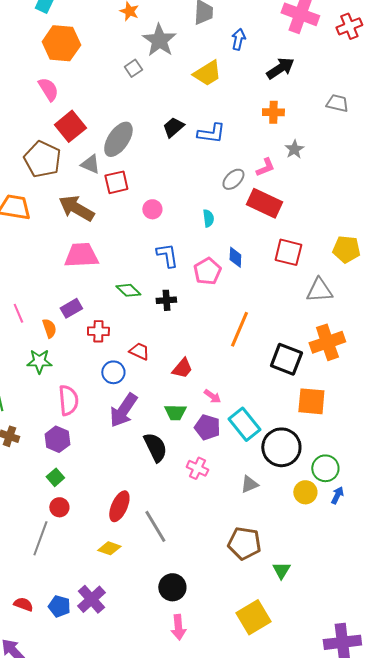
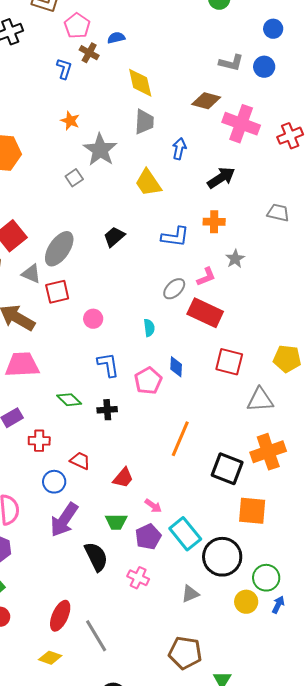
yellow trapezoid: (207, 73) -> (148, 183), turned 88
blue L-shape: (211, 133) -> (175, 237), moved
purple pentagon: (207, 427) -> (148, 537), turned 30

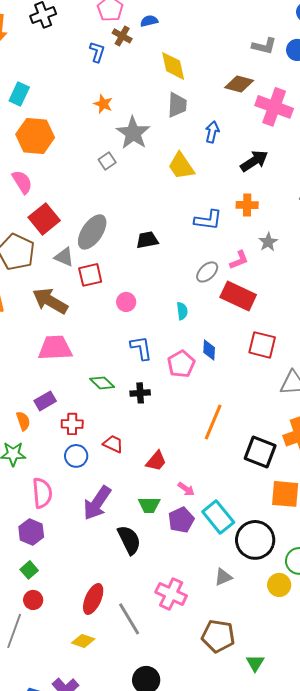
black trapezoid: (114, 237) -> (147, 240), moved, turned 30
blue circle: (54, 482) -> (76, 456), moved
pink cross: (138, 578) -> (171, 594), moved, size x1.4

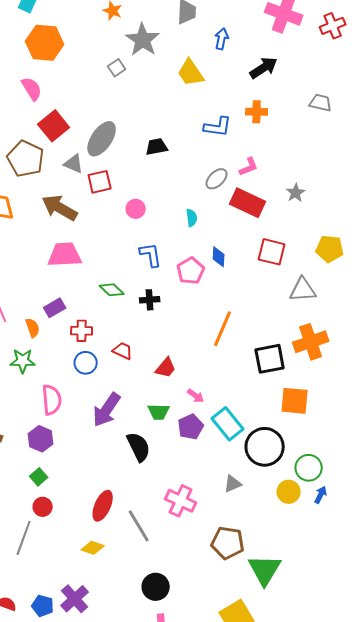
gray star: (268, 242) -> (296, 193), moved
black square: (260, 452) -> (270, 359), turned -32
green triangle: (255, 663) -> (265, 570), size x1.8

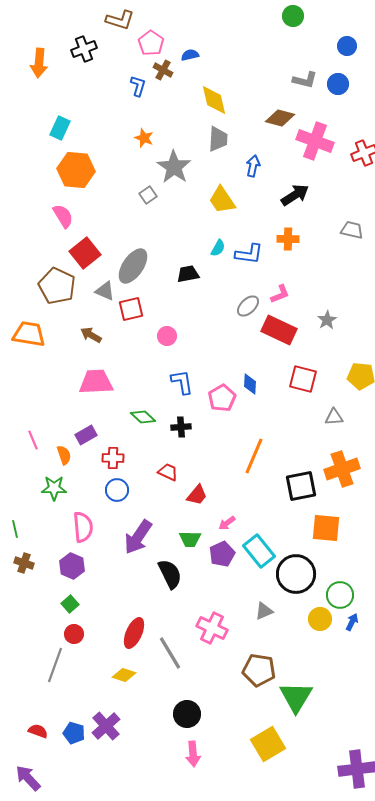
brown arrow: (60, 208) -> (91, 335), size x0.6
cyan semicircle: (192, 218) -> (218, 248), moved, turned 36
gray triangle: (303, 290) -> (334, 417), size x0.7
red trapezoid: (123, 351) -> (168, 472), moved
pink arrow: (196, 396) -> (227, 523), turned 108

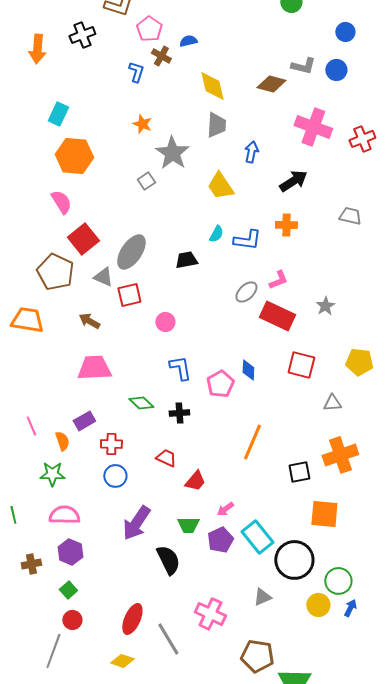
brown diamond: (280, 118) -> (271, 84), moved
black square: (301, 486) -> (299, 472), size x0.7
pink semicircle: (83, 527) -> (64, 515), moved, turned -84
brown cross: (24, 563) -> (31, 564), moved, turned -30

